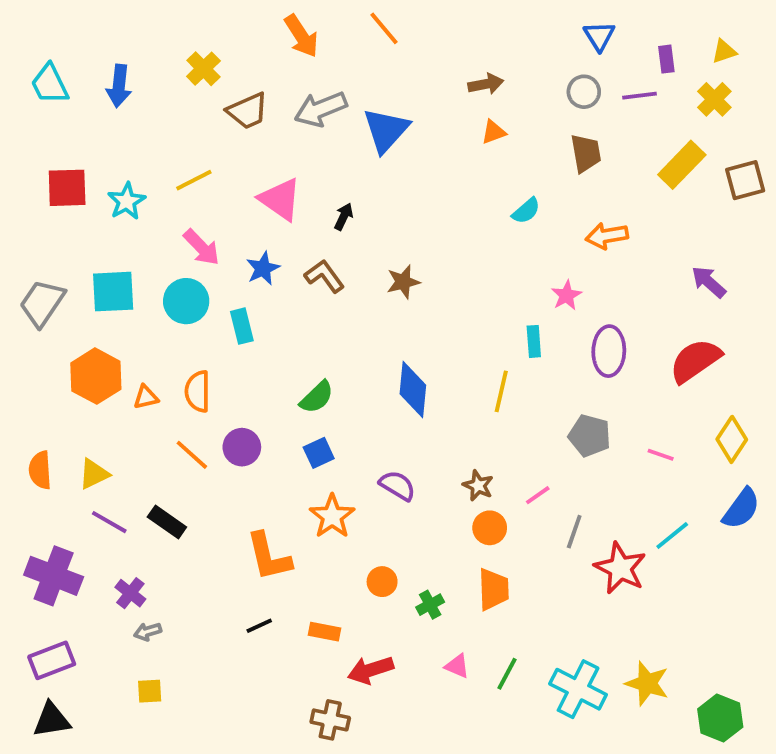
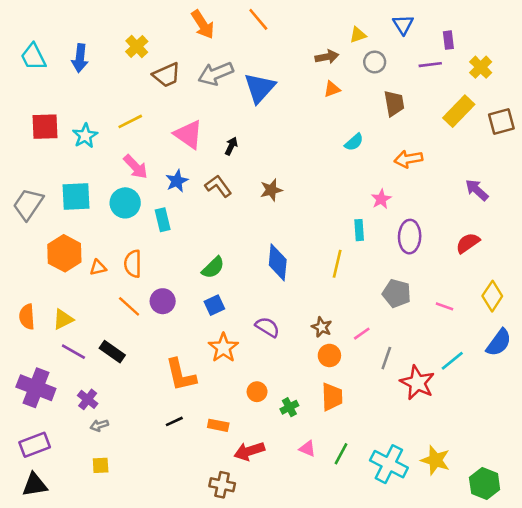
yellow triangle: (724, 51) -> (358, 35), moved
gray circle: (584, 92) -> (375, 62), moved
red semicircle: (695, 361) -> (468, 243), size x0.7

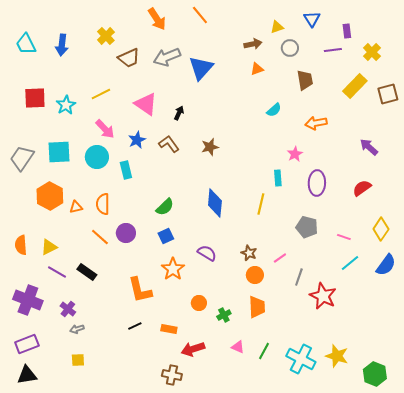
cyan line: (452, 361) -> (350, 263), moved

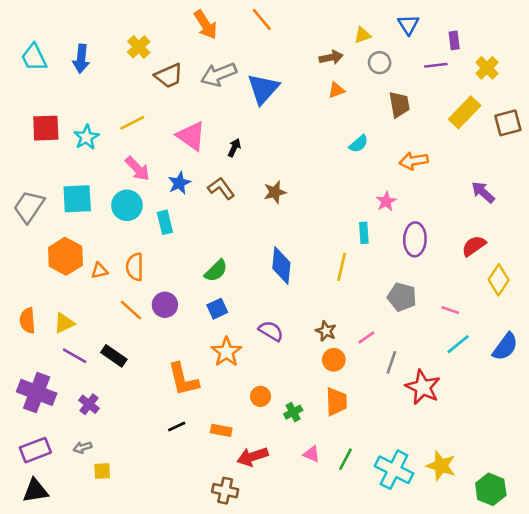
yellow diamond: (381, 229) -> (499, 280), moved
gray arrow: (77, 329) -> (82, 447), moved

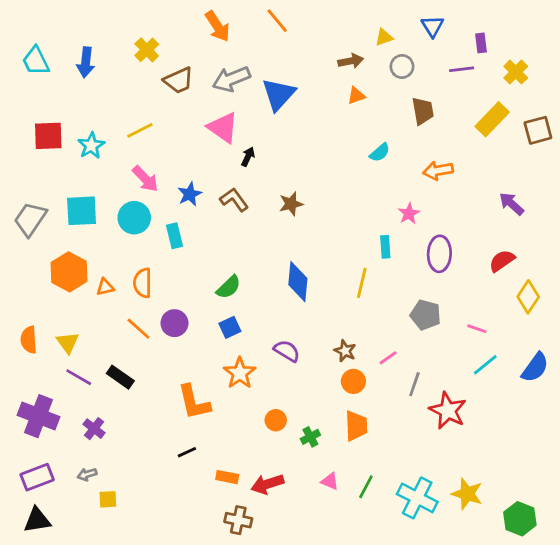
pink triangle: (191, 136) -> (223, 128), moved
yellow triangle: (64, 323) -> (68, 343), turned -40
orange rectangle: (221, 430) -> (227, 477), moved

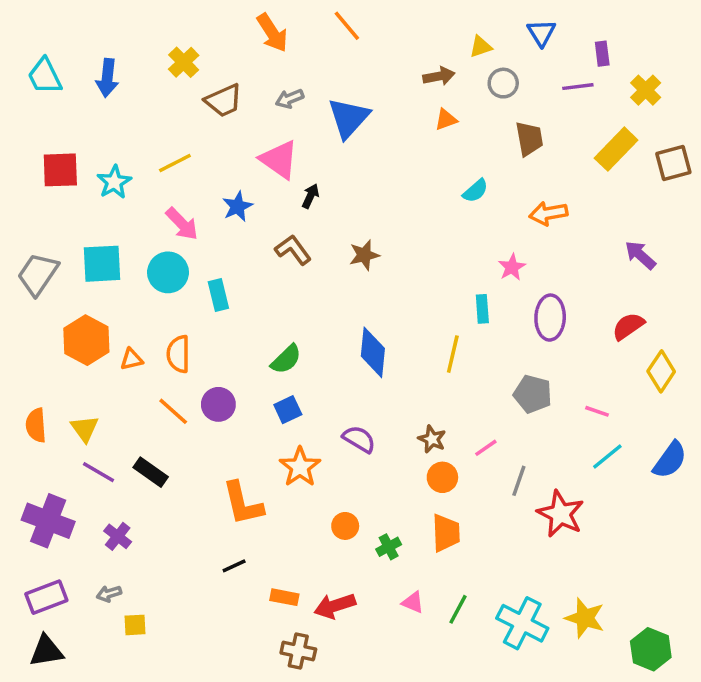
gray arrow: (231, 79) -> (290, 99), size x0.6
blue star: (190, 194) -> (237, 206), moved

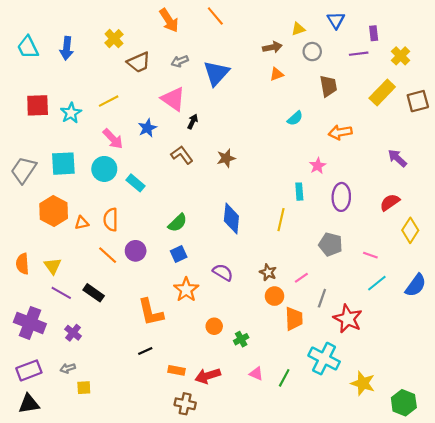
cyan rectangle: (218, 295) -> (136, 183), turned -36
orange trapezoid: (446, 533) -> (294, 319), moved
cyan cross: (522, 623) -> (324, 359), moved

